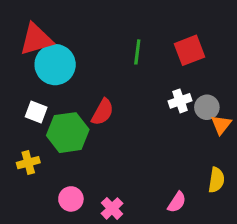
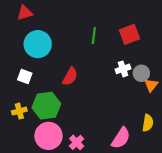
red triangle: (36, 39) -> (25, 13), moved, size x0.7
green hexagon: (68, 133) -> (46, 106), moved
pink circle: (71, 199) -> (49, 136), size x1.6
pink semicircle: (177, 202) -> (121, 138), size x1.5

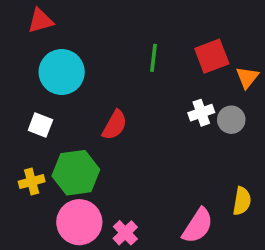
orange triangle: (151, 85) -> (247, 77), moved

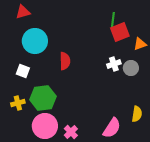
green line: (154, 58) -> (113, 20), moved
orange triangle: (247, 77) -> (140, 44), turned 32
red semicircle: (115, 125) -> (65, 61), moved, turned -30

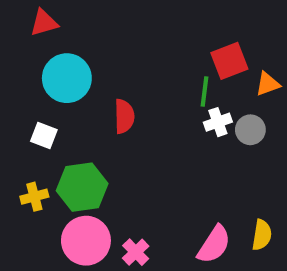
green line: (113, 20) -> (204, 92), moved
yellow semicircle: (137, 114) -> (262, 235), moved

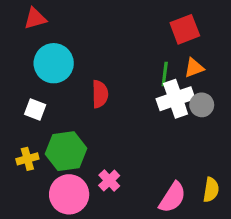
red square: (229, 61) -> (185, 29), moved
orange triangle: (268, 84) -> (194, 68), moved
white cross: (218, 122) -> (176, 99), size x1.6
pink cross: (136, 252) -> (109, 180), moved

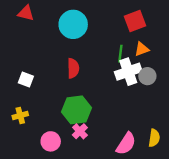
red triangle: (35, 18) -> (26, 13), turned 30
cyan circle: (54, 63) -> (73, 24), moved
green hexagon: (66, 151) -> (77, 110), moved
pink circle: (69, 194) -> (51, 141), size x0.7

